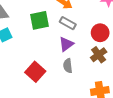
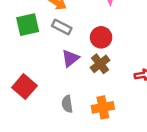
purple triangle: (66, 44) -> (70, 58), moved
gray semicircle: (68, 66) -> (67, 104), moved

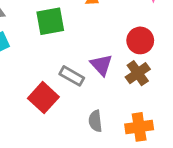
gray rectangle: (62, 27) -> (72, 76), moved
purple triangle: (70, 58) -> (101, 65), turned -36

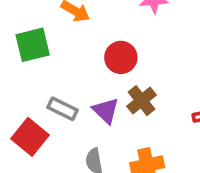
red circle: (140, 40) -> (121, 57), moved
purple triangle: (101, 65) -> (106, 111), moved

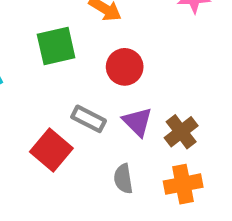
red circle: (121, 57) -> (125, 67), moved
brown cross: (141, 101) -> (181, 132), moved

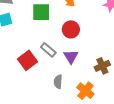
brown cross: (181, 132) -> (102, 66), moved
orange cross: (183, 184) -> (85, 91), turned 36

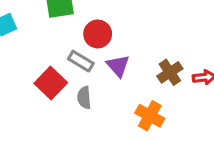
red circle: (71, 29) -> (98, 34), moved
gray semicircle: (58, 82) -> (84, 98), moved

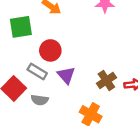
gray semicircle: (84, 98) -> (40, 100), turned -77

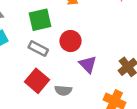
gray rectangle: (37, 71) -> (38, 48), moved

